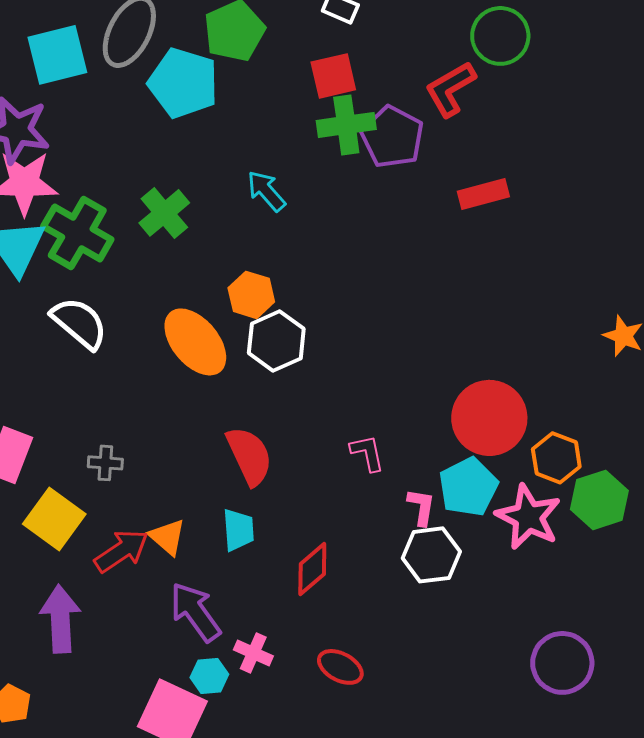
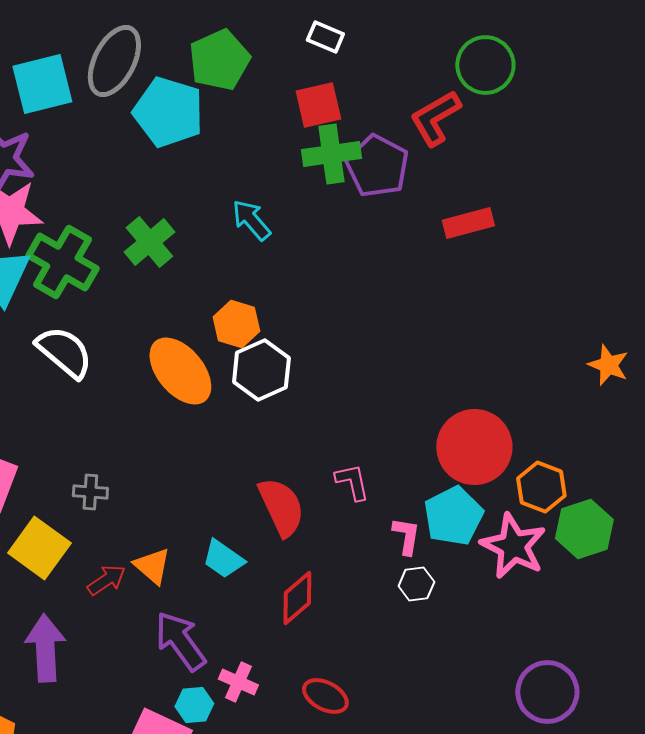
red semicircle: (249, 456) -> (281, 507), moved
cyan trapezoid: (238, 530) -> (223, 559), turned 129
red arrow: (121, 551) -> (106, 580), size x0.7
white hexagon: (431, 555) -> (416, 584), size x0.6

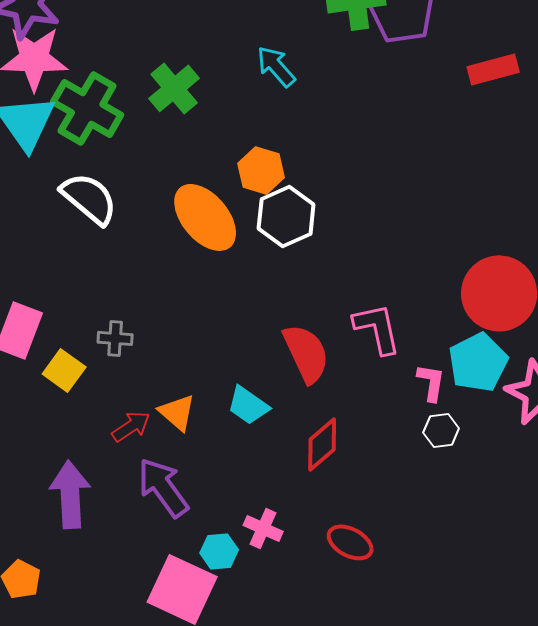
pink L-shape: (352, 482) -> (377, 328), size x1.4
yellow square: (39, 548) -> (64, 370), moved, size x0.7
purple arrow: (180, 641) -> (163, 487), moved

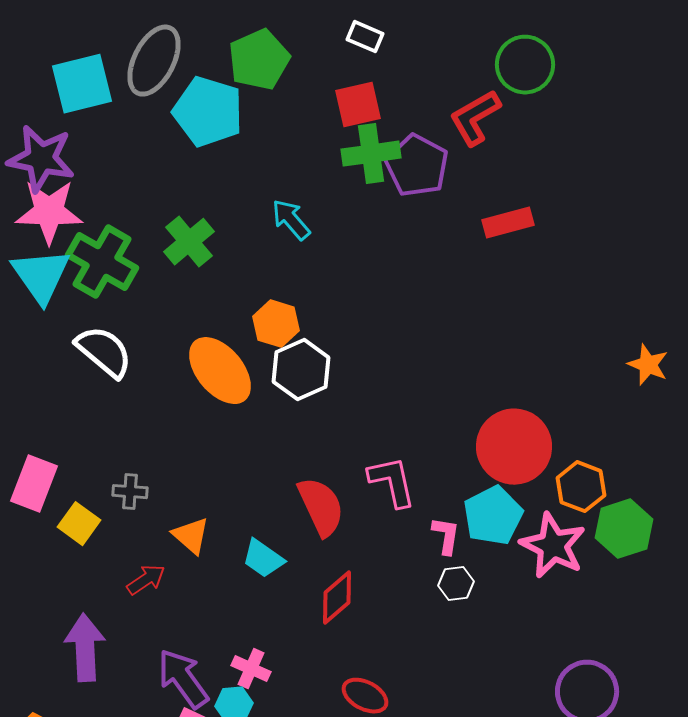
orange triangle: (177, 412) -> (191, 536), moved
purple arrow: (163, 487) -> (183, 679), moved
pink cross: (263, 528) -> (251, 669), moved

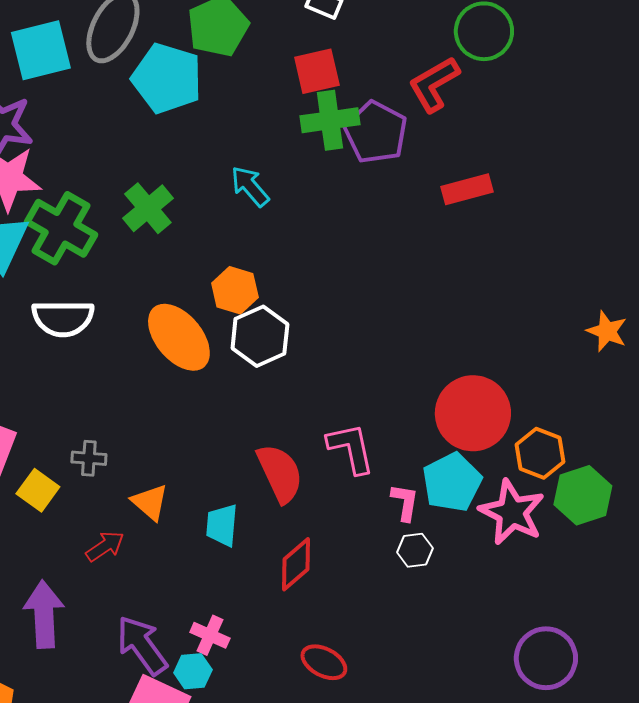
white semicircle: (104, 352) -> (63, 318), turned 140
cyan trapezoid: (263, 559) -> (222, 525), turned 60

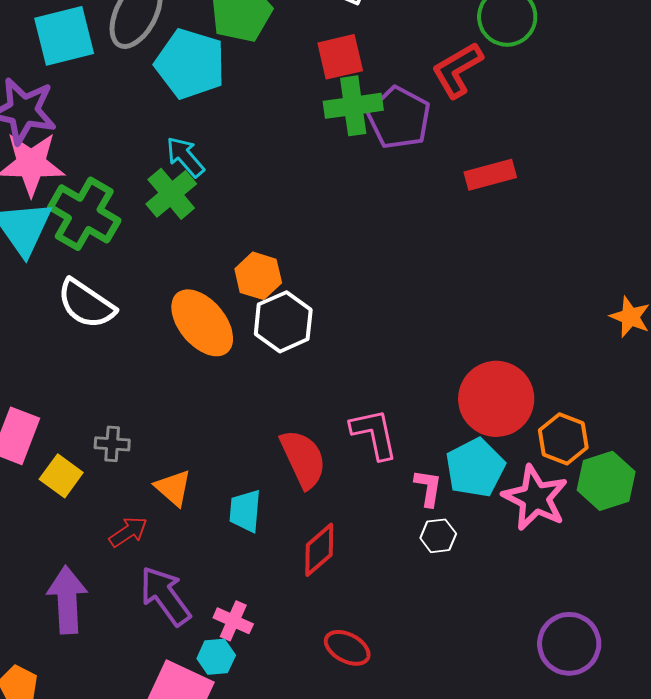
cyan arrow: (250, 186) -> (185, 157), moved
white semicircle: (63, 318) -> (86, 304), turned 34
purple arrow: (142, 645) -> (165, 596), moved

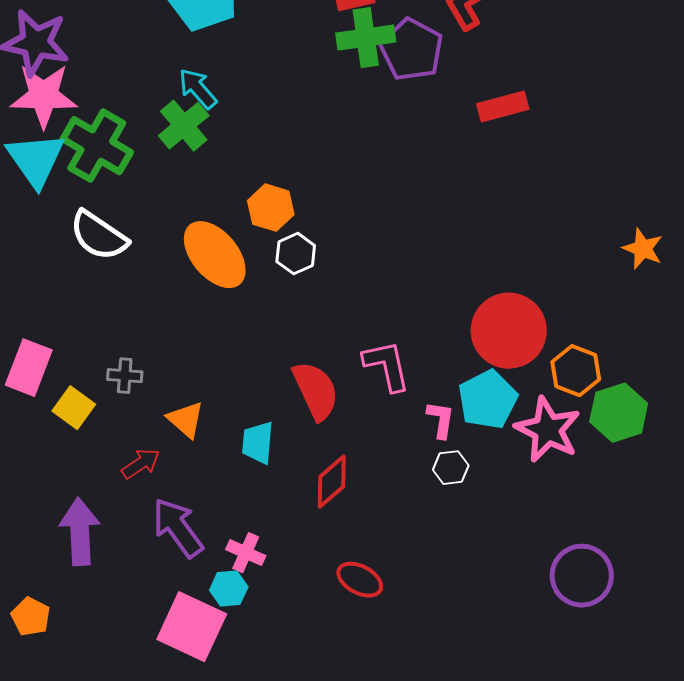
white hexagon: (283, 322) -> (296, 254), size x0.7

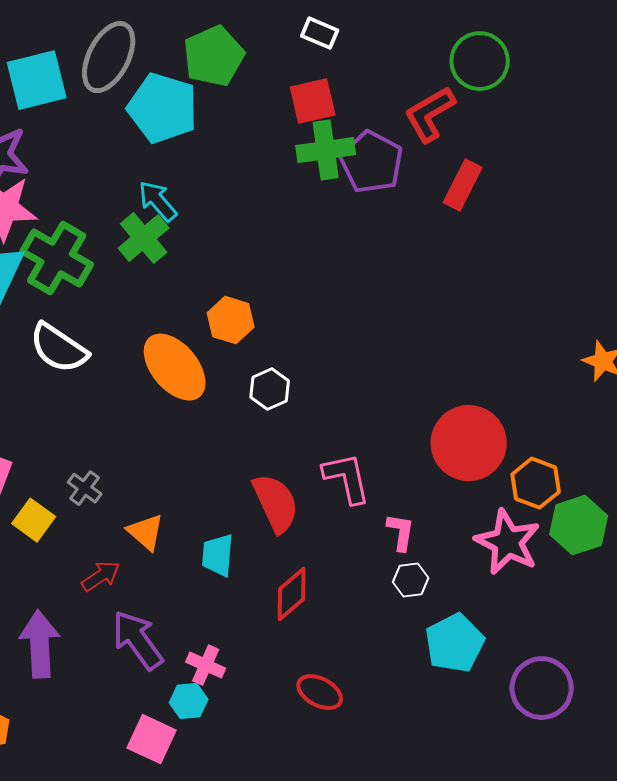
red rectangle: (503, 107) -> (463, 185), moved, turned -48
white hexagon: (296, 254) -> (270, 389), moved
gray cross: (125, 376) -> (85, 488), turned 32
cyan pentagon: (488, 400) -> (455, 643), moved
pink square: (192, 627) -> (152, 739), size x0.7

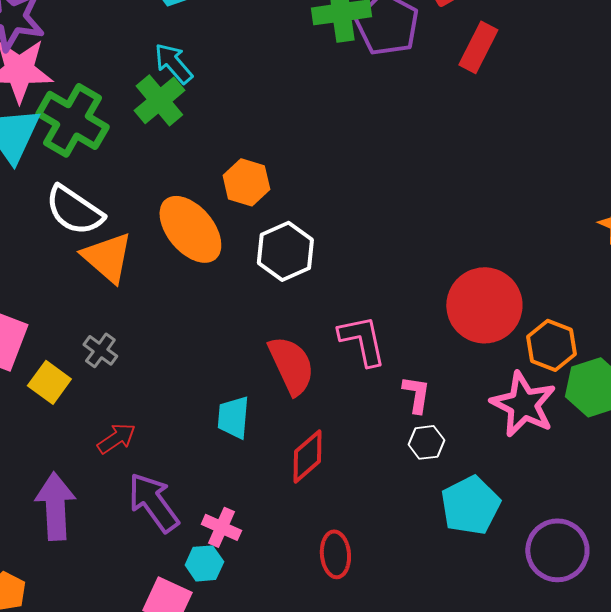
white hexagon: (270, 389) -> (285, 251), size x1.4
orange triangle: (146, 532) -> (107, 257), moved, size x1.4
red ellipse: (320, 692) -> (335, 554), turned 57

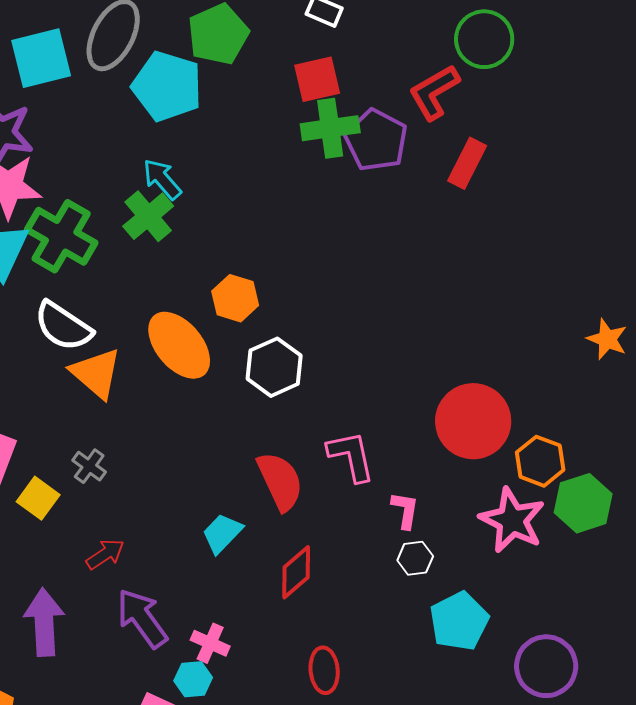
cyan trapezoid: (233, 417) -> (222, 533), turned 39

